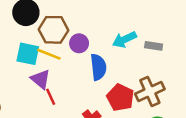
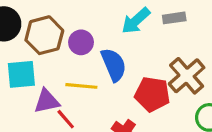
yellow line: (49, 54) -> (81, 86), moved
purple triangle: (41, 79) -> (47, 101), turned -35

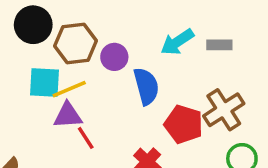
yellow line: (81, 86) -> (69, 89), moved, turned -36

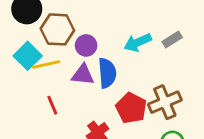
gray rectangle: (219, 45) -> (172, 40), moved, turned -42
cyan square: (45, 82) -> (28, 56), turned 32
purple triangle: (68, 115) -> (83, 75), moved

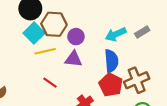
cyan square: (28, 56) -> (34, 33), moved
blue semicircle: (107, 73) -> (111, 61), moved
red line: (52, 105) -> (50, 83), turned -32

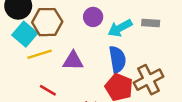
gray rectangle: (142, 32) -> (151, 23), turned 40
purple circle: (76, 37) -> (93, 17), moved

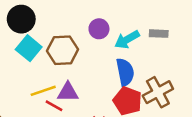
brown hexagon: (47, 22) -> (62, 50), moved
yellow line: (39, 54) -> (43, 91), moved
purple triangle: (73, 61) -> (68, 92), moved

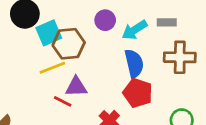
cyan square: (29, 48) -> (49, 33), moved, turned 30
yellow line: (43, 91) -> (52, 68), moved
brown cross: (158, 92) -> (180, 57), moved, turned 32

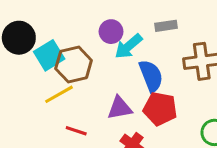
gray rectangle: (167, 22) -> (166, 26), moved
cyan arrow: (135, 30) -> (128, 46), moved
purple triangle: (76, 87) -> (120, 108), moved

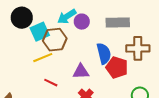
gray rectangle: (166, 26) -> (118, 22), size x1.6
cyan arrow: (128, 46) -> (67, 17), moved
red pentagon: (160, 109) -> (117, 67), moved

